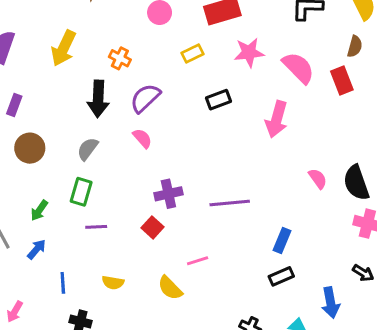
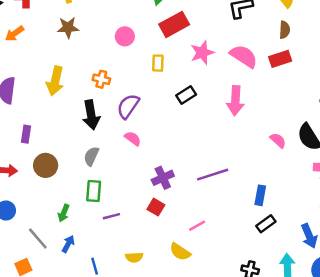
yellow rectangle: (193, 53) -> (158, 63), turned -49
red rectangle: (342, 80) -> (280, 59), turned -75

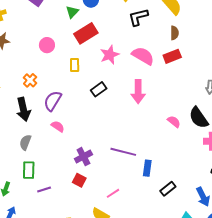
orange cross: (101, 79) -> (30, 80), turned 32
purple line: (213, 175) -> (123, 152), turned 35
blue rectangle: (260, 195) -> (147, 168), moved

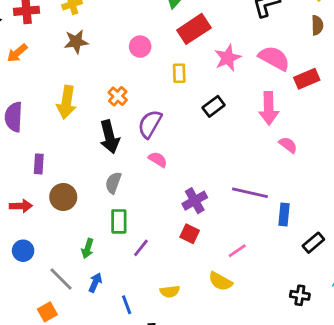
red rectangle: (172, 56) -> (307, 79), moved
pink semicircle: (174, 122) -> (288, 145), moved
purple line: (44, 189) -> (141, 248), turned -32

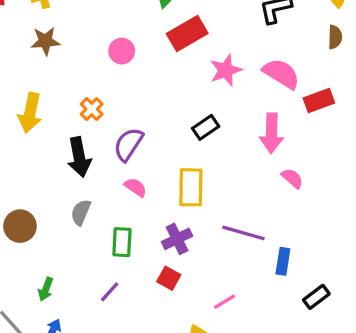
yellow rectangle: (179, 73) -> (191, 187), moved, size x1.6
green rectangle: (119, 221) -> (122, 242), moved

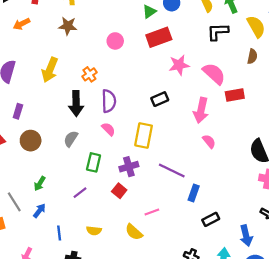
purple semicircle: (128, 144) -> (109, 101), turned 135

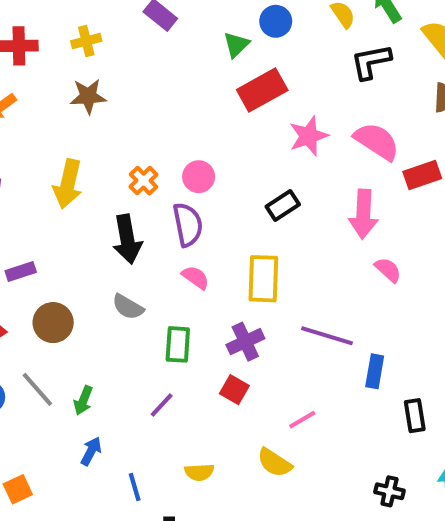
pink circle: (115, 41) -> (199, 177), moved
purple rectangle: (18, 111) -> (21, 271), turned 64
gray semicircle: (71, 139) -> (128, 307), turned -84
gray line: (14, 202) -> (37, 389), moved
black rectangle: (211, 219) -> (415, 416), turned -63

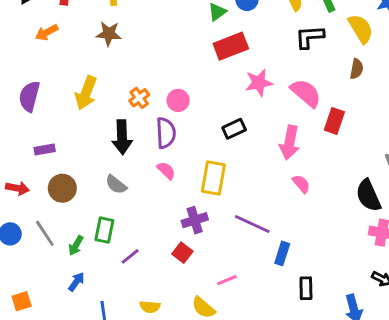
red rectangle: (422, 175) -> (334, 121), turned -60
green rectangle: (178, 344) -> (104, 230), moved

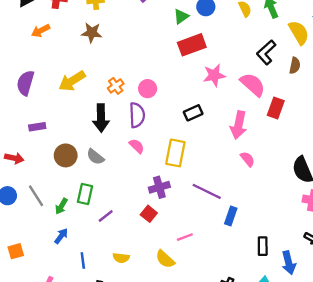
black L-shape: (310, 37) -> (266, 52), moved, turned -40
yellow arrow: (86, 93) -> (72, 81), turned 36
brown circle: (62, 188) -> (66, 155), moved
black rectangle: (306, 288) -> (263, 246), moved

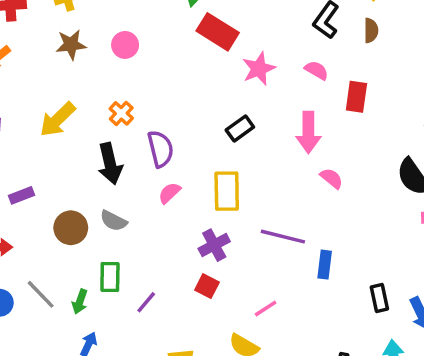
red rectangle: (192, 45) -> (218, 32), turned 64
pink semicircle: (253, 85) -> (317, 70), size x0.6
pink circle: (148, 89) -> (125, 45), moved
pink semicircle: (137, 146) -> (169, 193), turned -77

